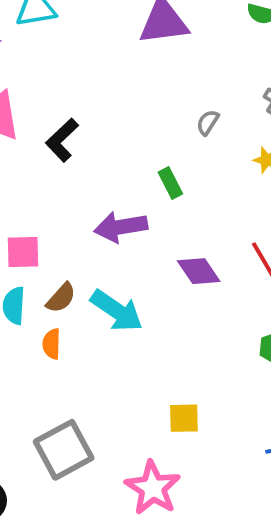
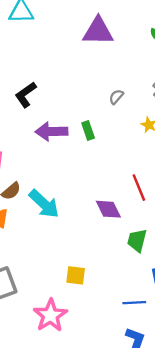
purple arrow: (121, 227) -> (51, 131), moved
purple diamond: (199, 271) -> (108, 209), moved

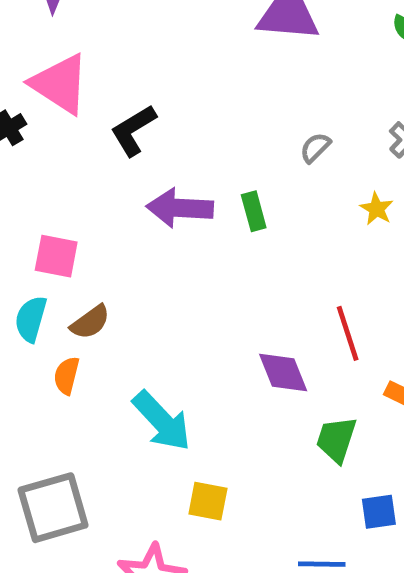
cyan arrow: (44, 204) -> (162, 421), moved

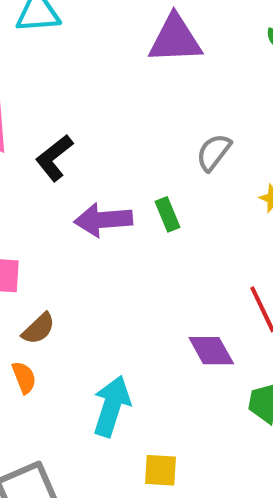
gray semicircle: (315, 148) -> (214, 152), size x1.4
orange semicircle: (67, 376) -> (24, 378), turned 152
cyan arrow: (162, 421) -> (112, 406), turned -112

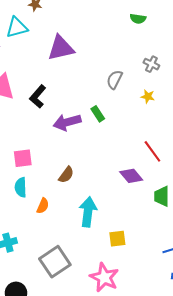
purple triangle: (175, 39) -> (61, 48), moved
brown semicircle: (39, 329) -> (66, 175), moved
orange semicircle: (24, 378) -> (43, 206), turned 56

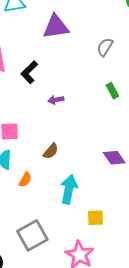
gray semicircle: (115, 80) -> (105, 47), moved
green rectangle: (98, 114) -> (112, 91), moved
purple arrow: (67, 122) -> (56, 100), size x0.6

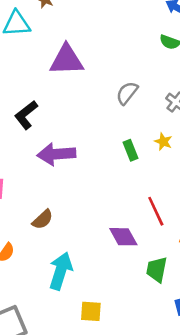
purple arrow: (56, 100) -> (56, 154), size x1.8

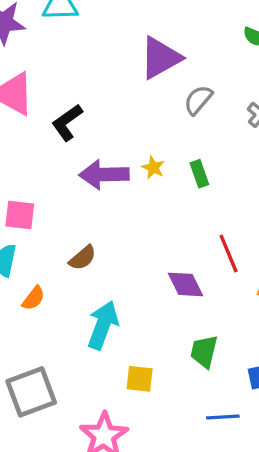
purple triangle: (67, 60) -> (160, 58), moved, turned -30
yellow star: (163, 142) -> (153, 168), moved
green trapezoid: (157, 269) -> (204, 352), moved

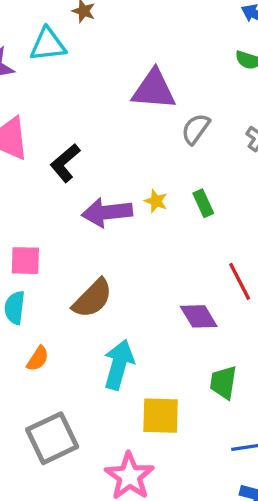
purple triangle: (160, 58) -> (154, 90), turned 39
brown semicircle: (83, 258) -> (92, 298), size x1.5
orange semicircle: (33, 298) -> (38, 359), moved
yellow square: (140, 379) -> (161, 416), size x1.4

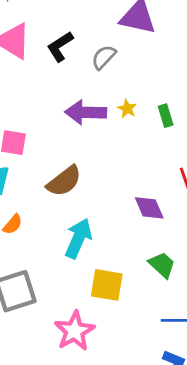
gray semicircle: (196, 129) -> (104, 57), moved
black L-shape: (65, 163) -> (60, 46), moved
green trapezoid: (223, 383) -> (162, 265), turned 116

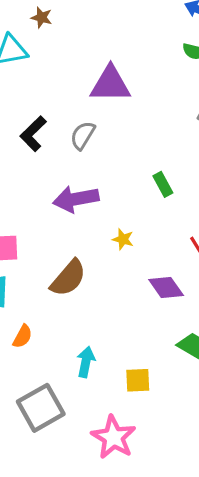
yellow star: (127, 109) -> (123, 239), moved
cyan arrow: (78, 238) -> (86, 362), moved, size x0.7
yellow square: (107, 285) -> (138, 380), size x0.7

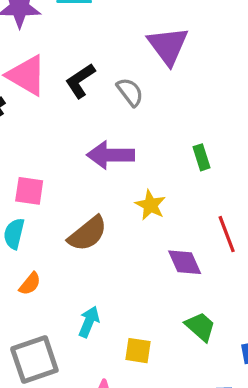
purple triangle: (110, 84) -> (168, 46), turned 42
gray semicircle: (83, 135) -> (130, 92), turned 100
yellow star: (123, 239) -> (150, 205), size x1.4

